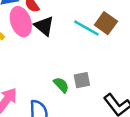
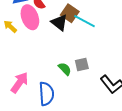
brown square: (106, 23) -> (70, 13), moved
black triangle: (44, 26) -> (59, 23), moved

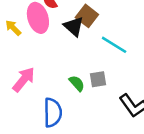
cyan line: (85, 21) -> (114, 45), moved
pink arrow: (20, 83) -> (24, 79), moved

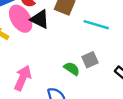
black triangle: (74, 26) -> (40, 19), moved

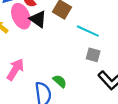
gray square: (90, 60) -> (93, 55), moved, turned 32
green semicircle: (72, 69) -> (60, 81), moved

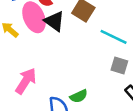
green semicircle: (60, 81) -> (79, 96), turned 112

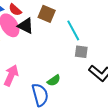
cyan line: (114, 37) -> (73, 30), turned 45

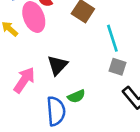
black triangle: (26, 26) -> (58, 65), moved, turned 36

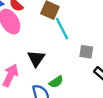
cyan line: (112, 38) -> (62, 29), moved

